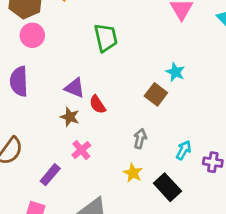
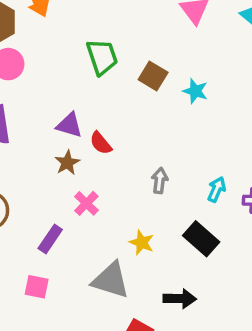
brown square: (156, 94) -> (153, 76), moved
brown star: (70, 117) -> (67, 163), turned 30
yellow star: (133, 173) -> (142, 243), moved

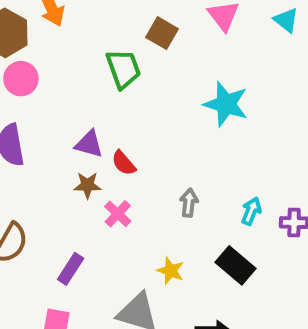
brown square: (153, 76) -> (162, 33), moved
cyan star: (195, 91) -> (226, 104), size x1.6
brown star: (67, 163) -> (87, 185), turned 30
pink cross: (86, 203) -> (118, 214), moved

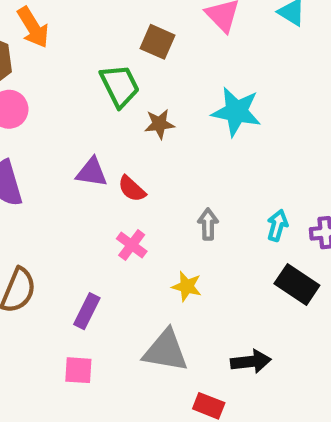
brown star: (87, 185) -> (159, 124), moved
black rectangle: (235, 265) -> (297, 285), moved
yellow star: (171, 271) -> (187, 286), moved

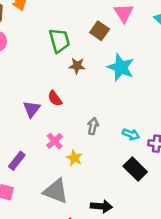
brown square: (158, 42) -> (100, 31), moved
purple triangle: (92, 172) -> (32, 109), moved, turned 48
cyan arrow: (277, 225) -> (131, 134), turned 84
pink cross: (132, 245) -> (55, 141), moved

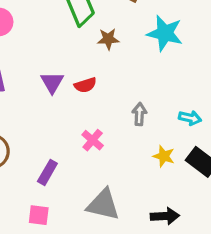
red semicircle: (55, 98) -> (85, 85), turned -63
purple triangle: (32, 109) -> (52, 83), moved
yellow star: (74, 158) -> (164, 156), moved

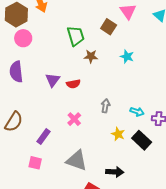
cyan star: (165, 33) -> (127, 57), size x0.6

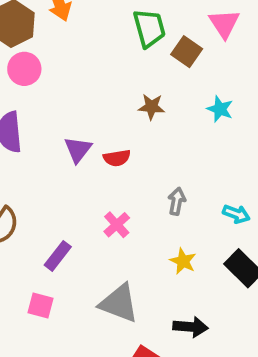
green trapezoid: (76, 36) -> (149, 28), moved
yellow star: (118, 134) -> (183, 261), moved

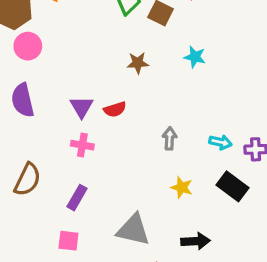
pink cross: (117, 225) -> (82, 145), moved, turned -30

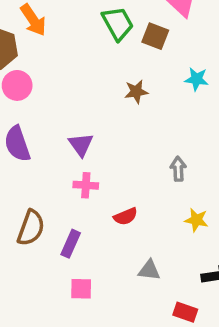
red semicircle: (115, 109) -> (126, 216), moved
purple rectangle: (77, 198) -> (71, 244), moved
gray triangle: (133, 230) -> (149, 270), size x0.6

